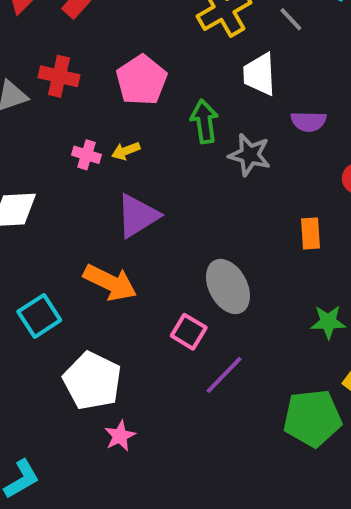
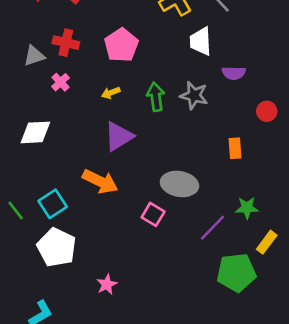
green arrow: (204, 121) -> (156, 97), moved
pink cross: (86, 155) -> (61, 82), moved, turned 30
gray ellipse: (228, 286) -> (179, 184), turned -52
purple line: (224, 375) -> (213, 228), moved
white pentagon: (92, 381) -> (57, 247), moved

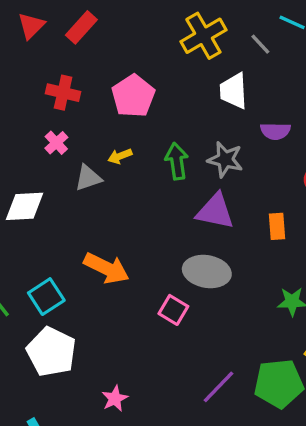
gray triangle: (34, 56) -> (88, 178), moved
purple triangle: (119, 136) -> (215, 211), moved, turned 44
purple line: (213, 228) -> (219, 387), moved

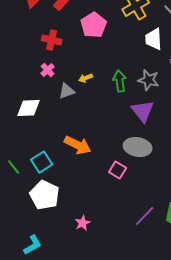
pink pentagon: (133, 96) -> (94, 25), moved
purple triangle: (215, 211) -> (143, 111), turned 40

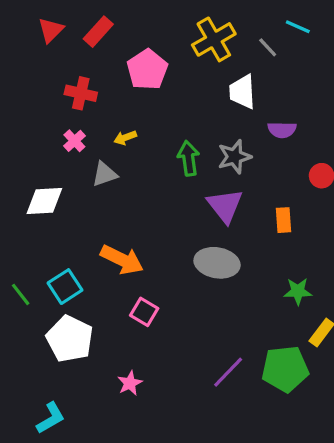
yellow arrow: (86, 78) -> (125, 138), moved
gray star: (149, 80) -> (234, 157), turned -30
pink square: (118, 170) -> (144, 312), moved

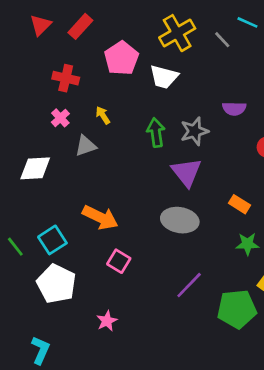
white trapezoid: (242, 92) -> (164, 77), moved, turned -72
yellow arrow: (125, 138) -> (103, 115), turned 78
orange rectangle: (284, 220) -> (239, 204), moved, turned -54
purple line: (228, 372) -> (189, 285), moved
cyan L-shape: (51, 418) -> (41, 350), turned -36

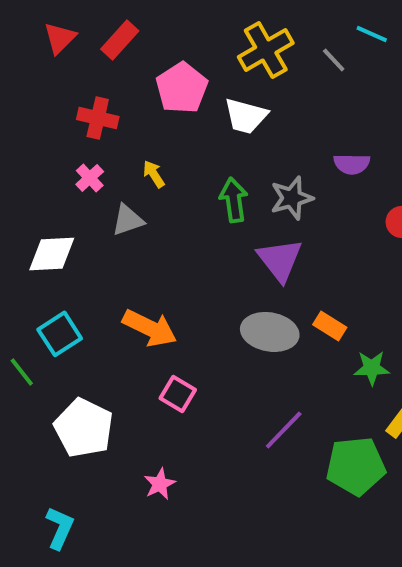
orange rectangle: (239, 204) -> (330, 326), moved
cyan square: (52, 240) -> (60, 334), moved

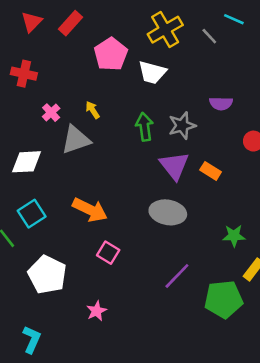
red cross: (98, 118) -> (24, 74), moved
gray triangle: (128, 220) -> (76, 140), size x1.4
orange rectangle: (330, 326) -> (211, 171), moved

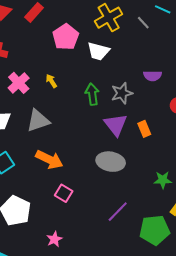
pink cross: (51, 113) -> (19, 83), size x1.5
gray triangle: (76, 140) -> (38, 121), moved
orange rectangle: (211, 171) -> (144, 129), turned 35

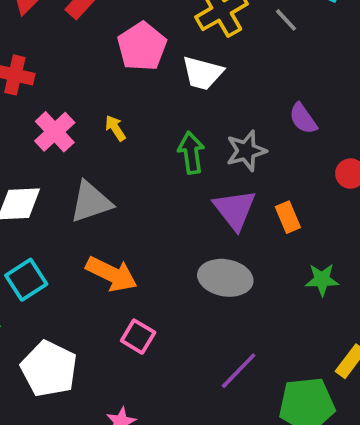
purple semicircle: (152, 76) -> (303, 119), turned 54
green star: (163, 180) -> (322, 280), moved

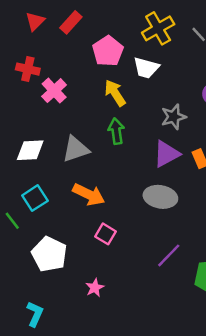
yellow arrow: (115, 128) -> (115, 93), moved, size x1.6
pink cross: (55, 132) -> (54, 91), moved
green arrow: (191, 153) -> (116, 131), moved
purple triangle: (235, 210) -> (166, 154), turned 40

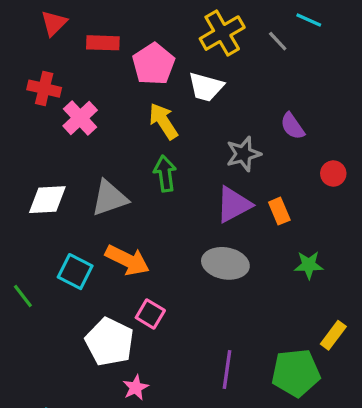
red rectangle: (71, 22) -> (103, 43), moved, turned 50
cyan square: (35, 198) -> (75, 272), moved, turned -30
white pentagon: (49, 254) -> (109, 342), moved
purple line: (169, 255) -> (227, 370), moved, turned -36

